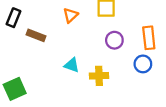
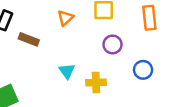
orange rectangle: (149, 38) -> (149, 18), moved
cyan triangle: (72, 65) -> (67, 71), turned 35

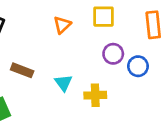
brown rectangle: (29, 39) -> (22, 70), moved
blue circle: (143, 70) -> (138, 66), moved

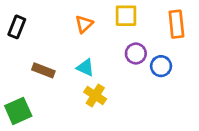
cyan triangle: (63, 83) -> (85, 68), moved, turned -30
yellow cross: (95, 95) -> (95, 96), moved, turned 35

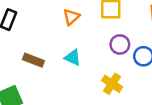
yellow cross: (95, 96) -> (112, 84), moved

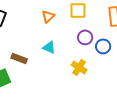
brown rectangle: (33, 60) -> (19, 58), moved

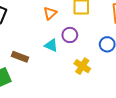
purple circle: (85, 37) -> (70, 35), moved

